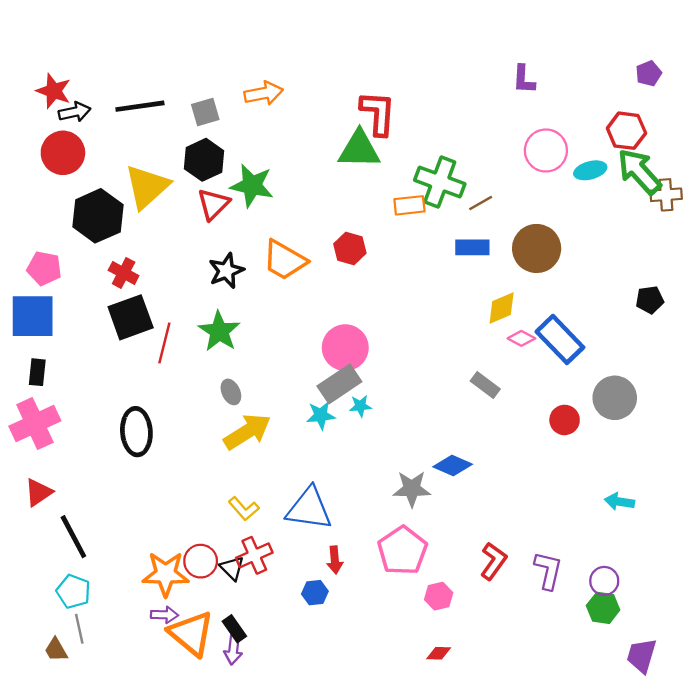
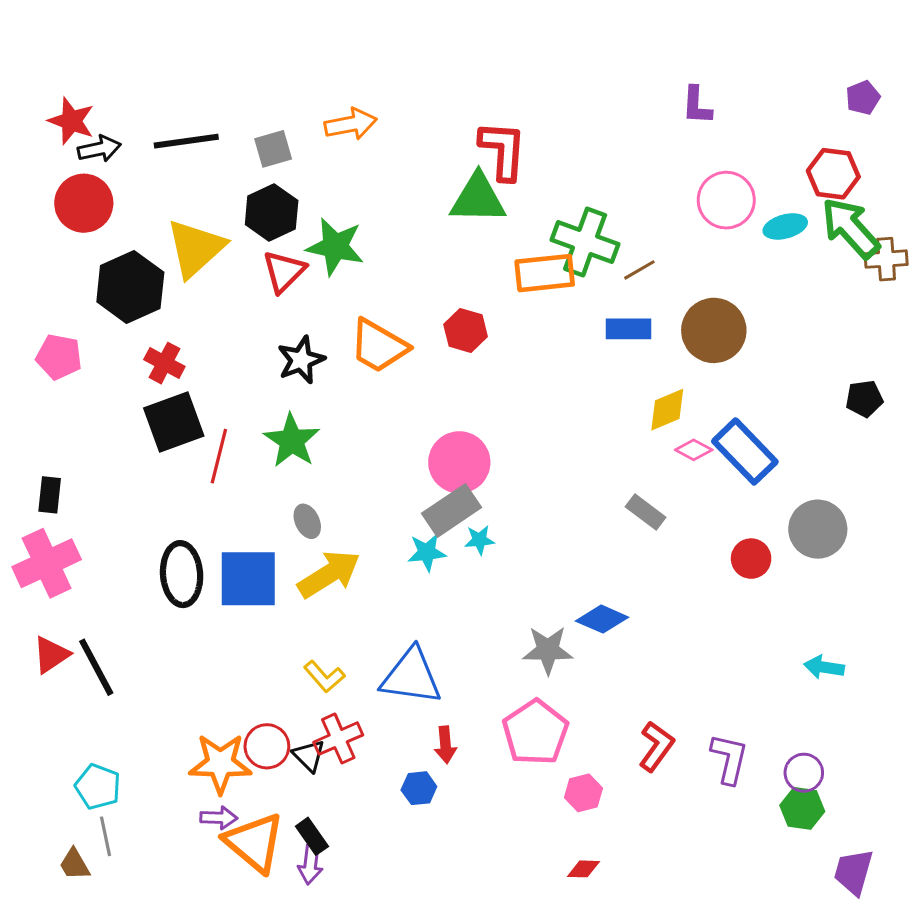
orange rectangle: (409, 205) -> (545, 273), size x1.4
blue square: (33, 316) -> (248, 579), moved
black line: (73, 537) -> (96, 667), moved

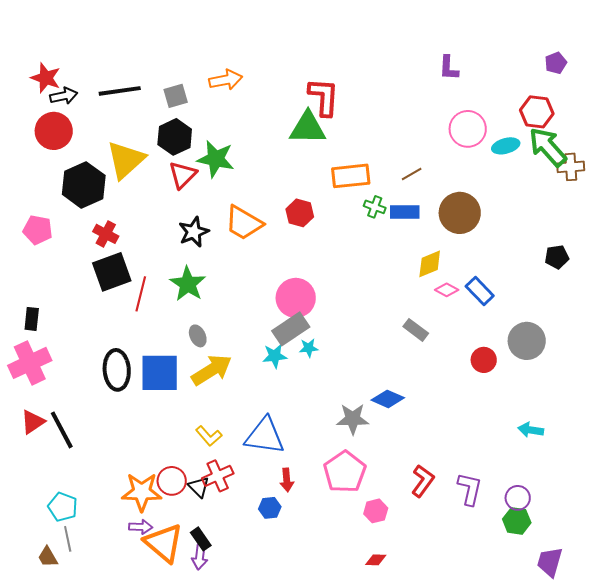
green cross: (585, 242) -> (375, 207), moved, size x0.5
blue rectangle: (745, 451) -> (480, 291), size x0.7

